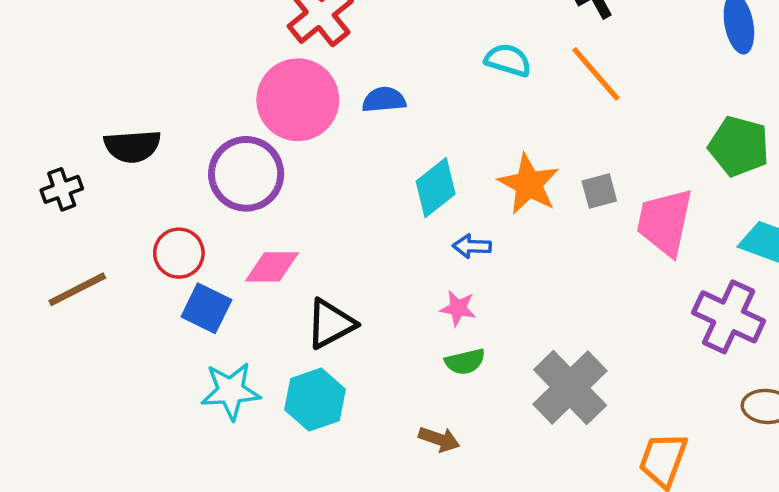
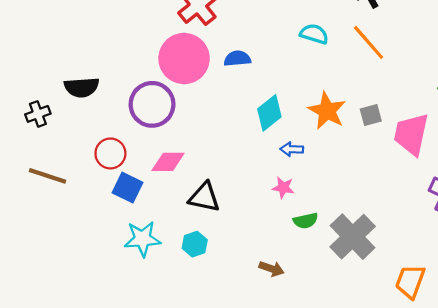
brown line: (77, 289) -> (47, 176), turned 45
black triangle: (331, 324) -> (204, 197), turned 40
green semicircle: (465, 362) -> (306, 221), moved
cyan hexagon: (315, 400) -> (195, 244), size x0.7

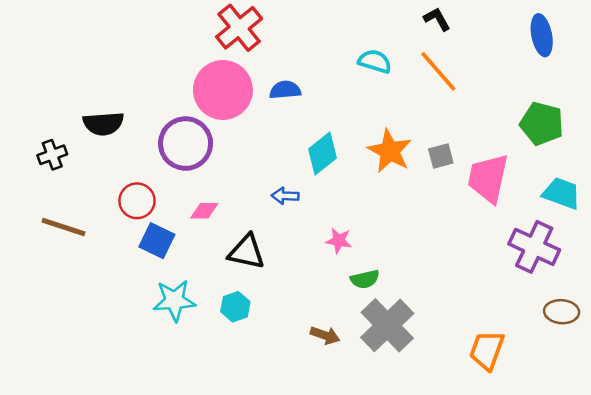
blue arrow: (292, 149) -> (285, 196), moved
pink diamond: (168, 162) -> (204, 211), size x0.7
gray cross: (353, 237) -> (387, 325), moved

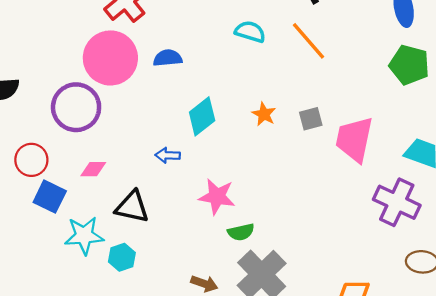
green pentagon: (542, 124) -> (409, 65), moved
orange star: (390, 151) -> (264, 114), size x0.6
pink star: (339, 241) -> (217, 197), size x1.5
cyan star: (174, 300) -> (84, 236), moved

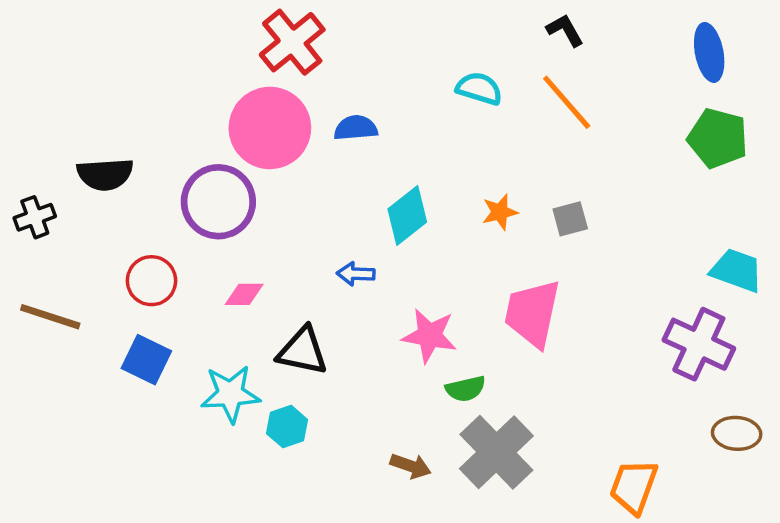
orange star: (264, 114) -> (500, 212), turned 30
pink trapezoid: (354, 139) -> (532, 313), moved
blue square: (50, 197) -> (146, 360), moved

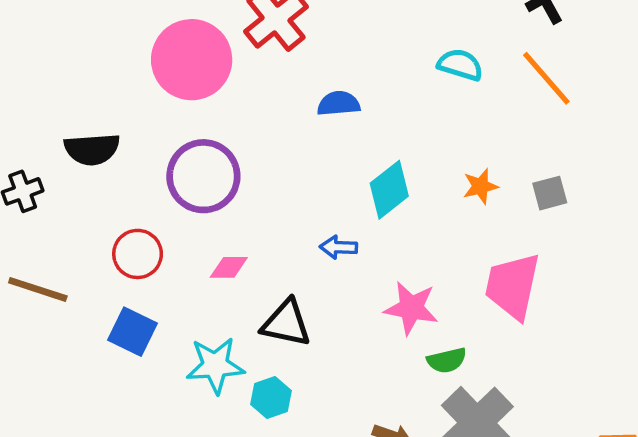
pink circle: (270, 128) -> (192, 60), moved

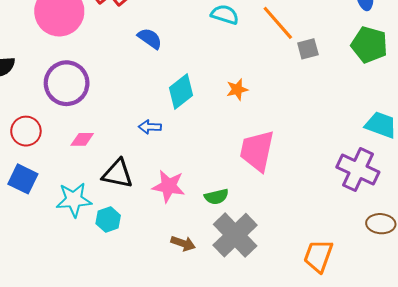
blue semicircle: (339, 104) -> (150, 38), turned 40
gray square: (550, 193) -> (308, 49), moved
pink star: (411, 308) -> (169, 186), moved

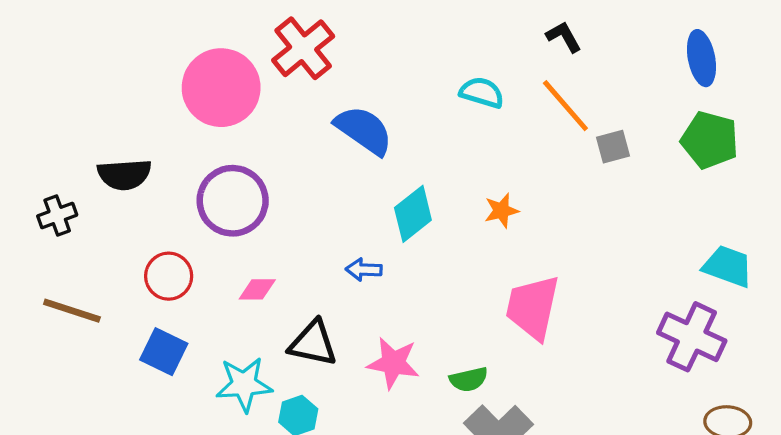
blue semicircle: (150, 38) -> (364, 130), size x1.5

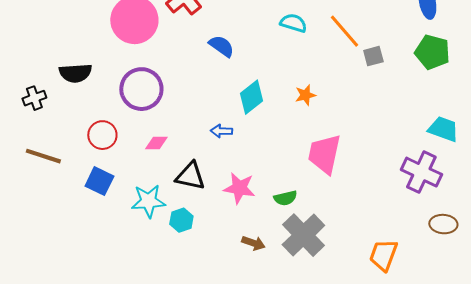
blue semicircle: (364, 130) -> (221, 46), size x0.7

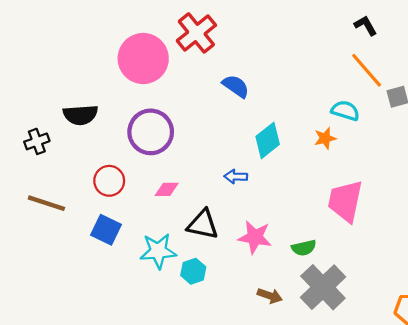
cyan semicircle: (293, 23) -> (345, 111), moved

